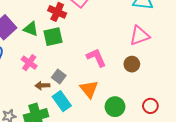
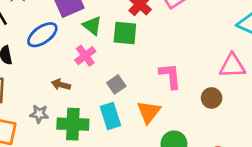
green triangle: (31, 29) -> (92, 26), moved
brown arrow: (42, 85) -> (61, 85), moved

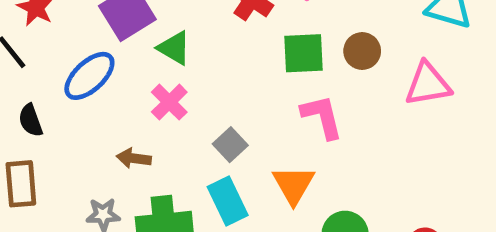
green square: (125, 33) -> (303, 53), moved
brown circle: (212, 98) -> (362, 51), moved

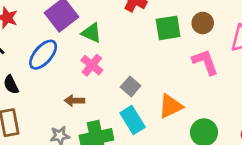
pink L-shape: (322, 117) -> (205, 62), moved
orange triangle: (294, 185) -> (170, 106), turned 40

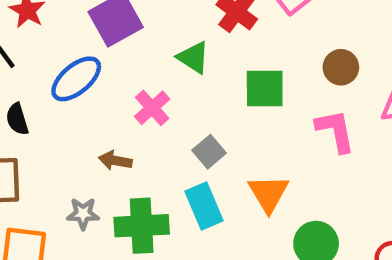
green square: (168, 28) -> (265, 88), moved
green triangle: (91, 33) -> (193, 58), moved
orange triangle: (170, 106) -> (268, 193), turned -44

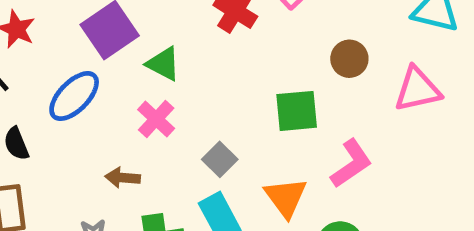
green triangle: (193, 58) -> (163, 64), moved
green square: (265, 88) -> (297, 111), moved
pink L-shape: (335, 131) -> (351, 164), moved, turned 72

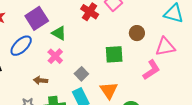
pink L-shape: (351, 164) -> (151, 70), moved

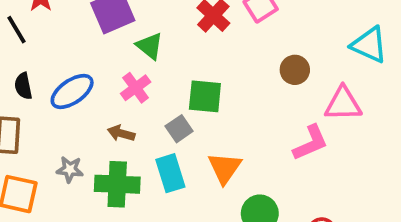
blue ellipse: (21, 46) -> (72, 91), moved
green square: (114, 54) -> (205, 96), moved
brown arrow: (41, 80) -> (121, 133), moved

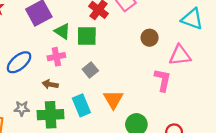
pink cross: (136, 88) -> (56, 57), turned 30
green square: (205, 96) -> (87, 36), moved
gray square: (179, 129) -> (90, 70), moved
pink L-shape: (311, 143) -> (163, 80), turned -50

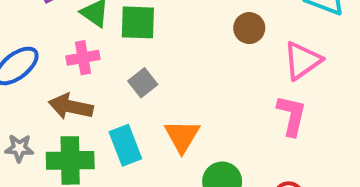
pink triangle: (180, 55) -> (302, 61), turned -30
pink L-shape: (163, 80) -> (292, 116), moved
brown arrow: (50, 84) -> (71, 107), size x1.5

